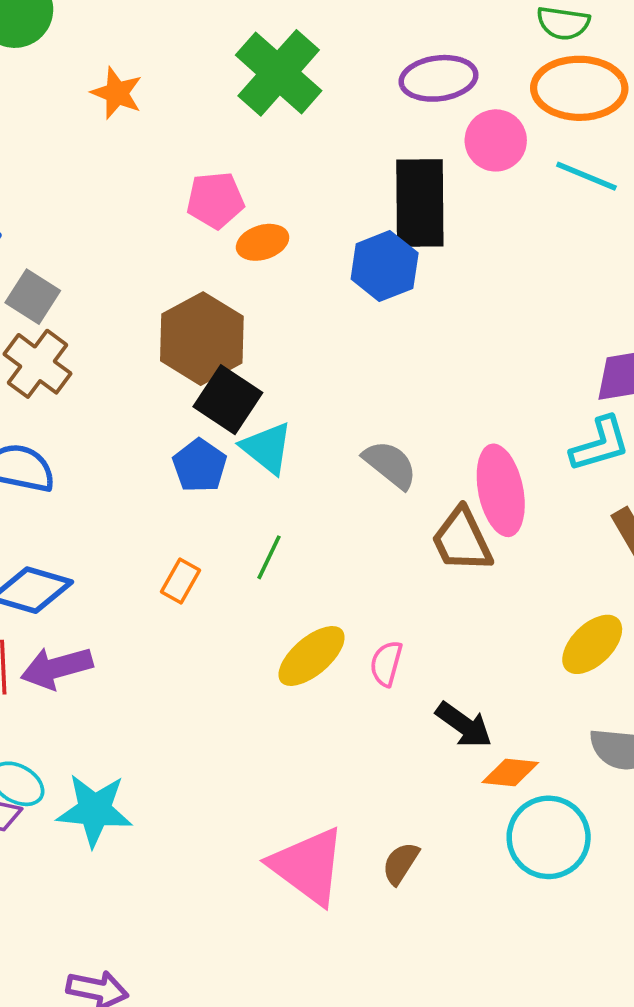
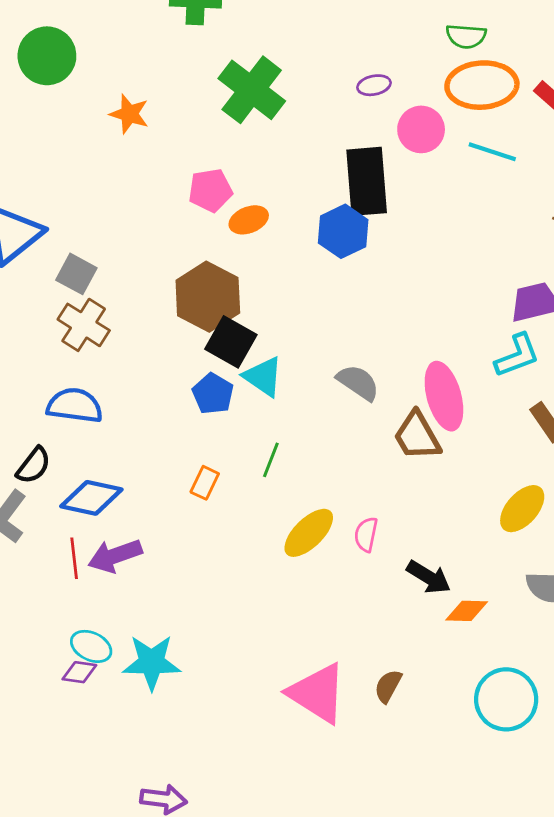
purple ellipse: (439, 78) -> (374, 85), size x0.6
cyan circle: (549, 837) -> (506, 699), moved

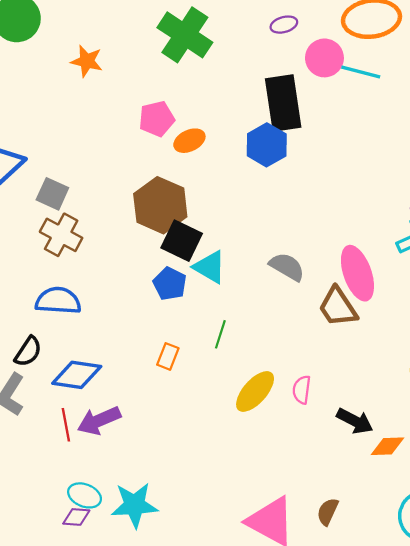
cyan line: (492, 152) -> (361, 72), moved

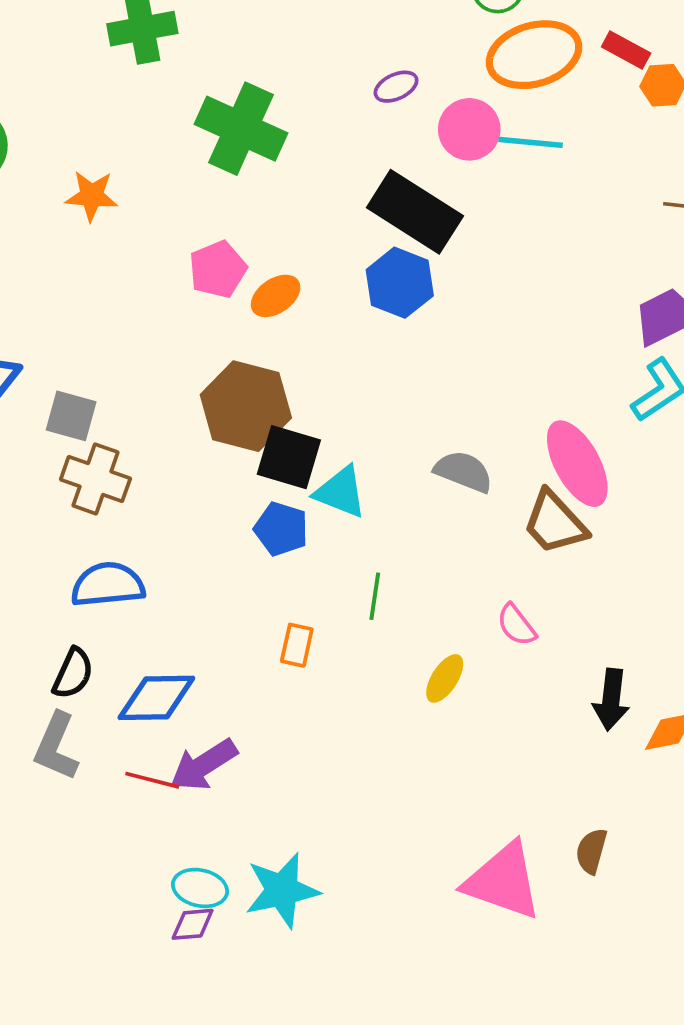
black rectangle: (283, 103) -> (415, 212), turned -40
pink semicircle: (302, 390) -> (516, 625), moved, turned -36
yellow ellipse: (255, 391) -> (445, 678), size x0.7
black arrow: (355, 421) -> (611, 700), turned 78
red line: (66, 425) -> (152, 780), turned -56

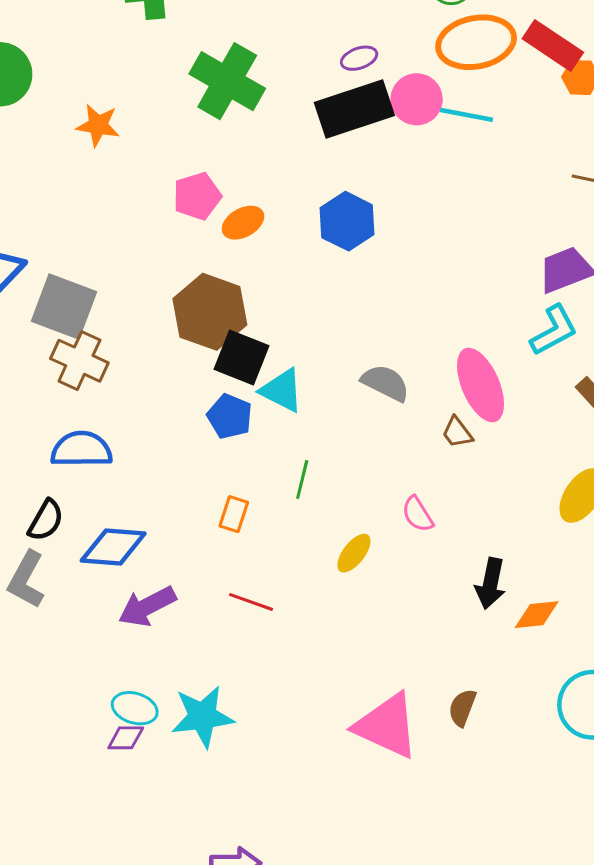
red rectangle: (626, 50) -> (553, 45), size x1.5
black rectangle: (415, 212) -> (354, 109), moved, turned -56
gray square: (71, 416) -> (64, 306), size x1.5
brown trapezoid: (555, 523) -> (457, 432), size x0.6
red line: (152, 780) -> (251, 602), moved

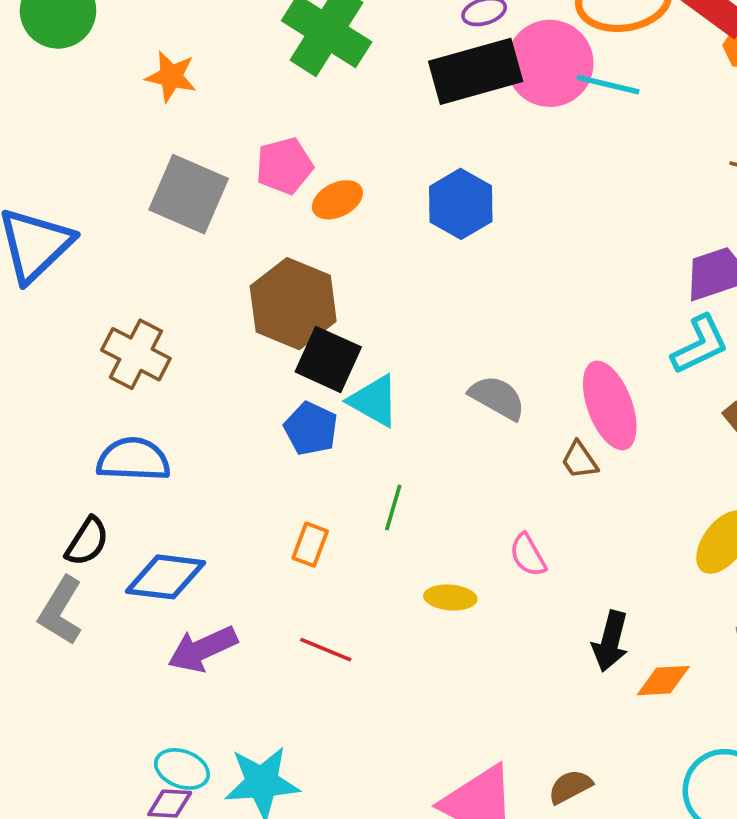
pink circle: (417, 99) -> (550, 63), size x1.4
gray square: (64, 306) -> (189, 194), moved
yellow ellipse: (354, 553) -> (450, 598), turned 54
brown semicircle: (462, 708) -> (570, 787), turned 39

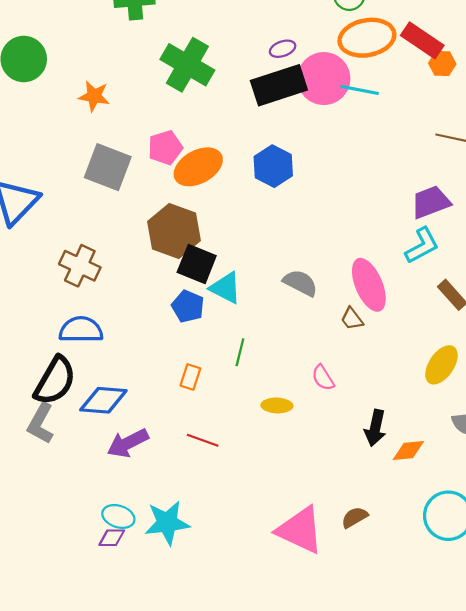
orange ellipse: (337, 200) -> (198, 167), size x1.6
black semicircle: (87, 541) -> (55, 381), size x1.6

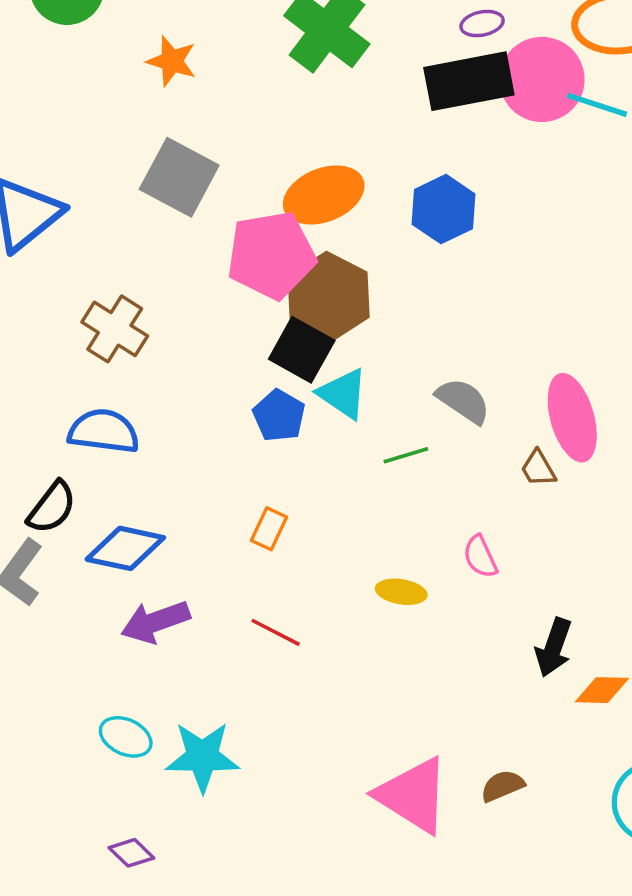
pink pentagon: (165, 148) -> (271, 255), moved, size x1.6
brown hexagon: (174, 231) -> (329, 297), moved
green line: (240, 352) -> (406, 455), moved, turned 52
black semicircle: (55, 381) -> (52, 507), size x0.7
purple diamond: (112, 538) -> (131, 853), moved, turned 36

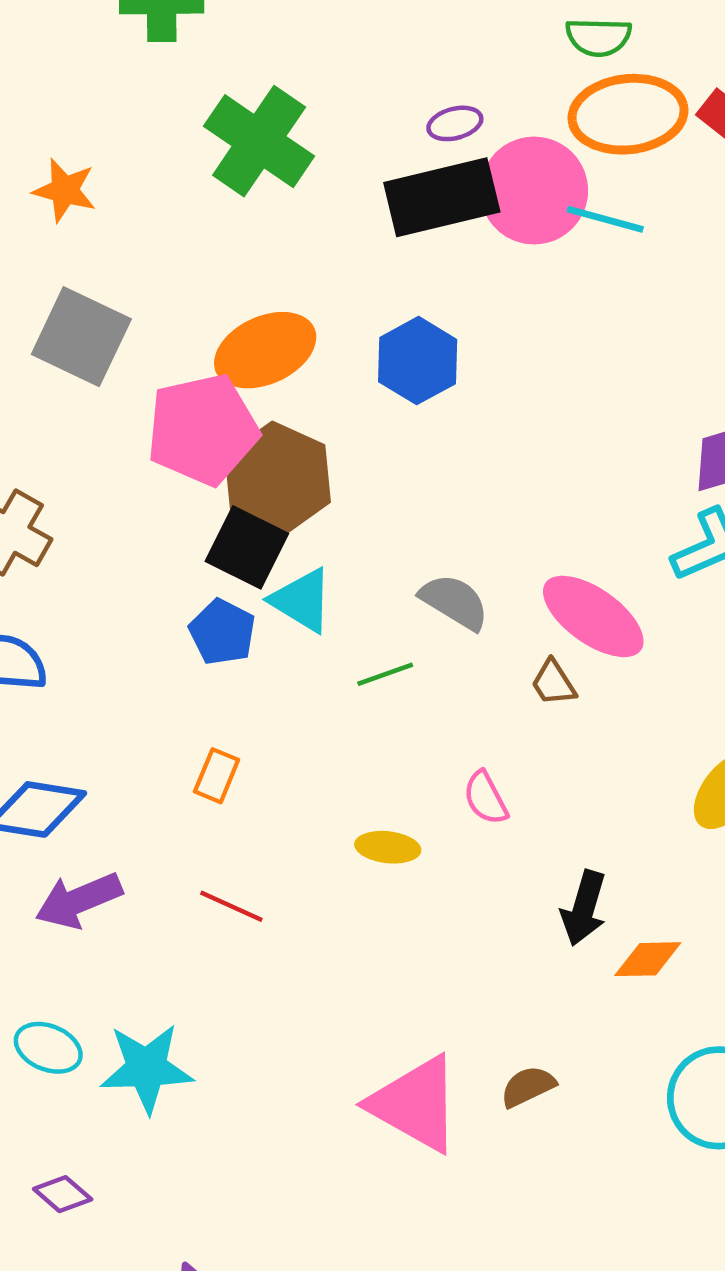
pink ellipse: (572, 418) -> (593, 616), turned -36

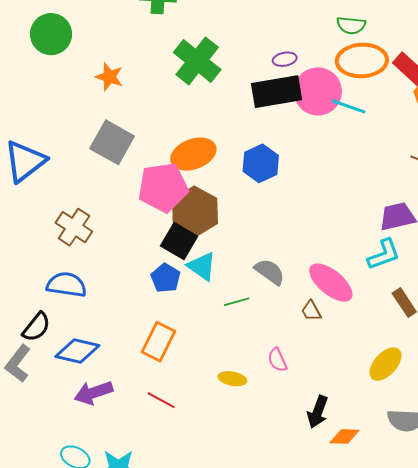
orange rectangle: (217, 776) -> (159, 342), size x1.6

